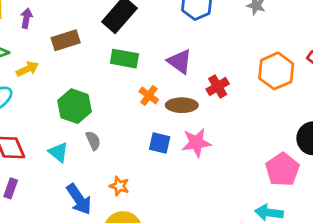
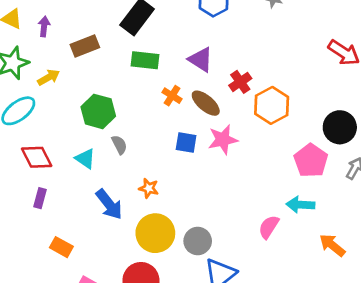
orange hexagon: (276, 71) -> (272, 105), moved
brown ellipse: (182, 105) -> (206, 103), turned 44

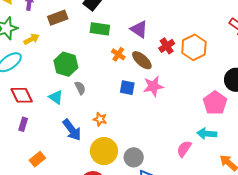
orange hexagon: (272, 105) -> (194, 47), moved
orange rectangle: (61, 247) -> (37, 159), turned -70

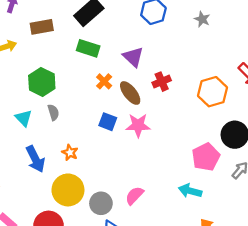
orange hexagon: (194, 47) -> (213, 92), moved
pink semicircle: (184, 149) -> (134, 196), moved

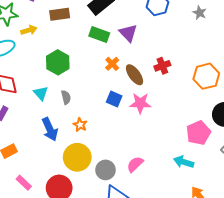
purple triangle: (133, 57) -> (128, 33), moved
gray semicircle: (53, 112) -> (66, 97), moved

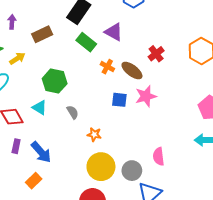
green rectangle: (99, 34) -> (86, 42), turned 36
cyan triangle: (41, 93) -> (40, 108), moved
blue arrow: (50, 129) -> (41, 152), moved
pink semicircle: (135, 164) -> (159, 156), turned -36

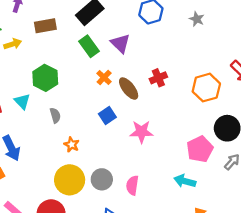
pink star: (146, 96) -> (141, 132), moved
blue square: (119, 100) -> (107, 116), turned 35
gray circle: (132, 171) -> (102, 179), moved

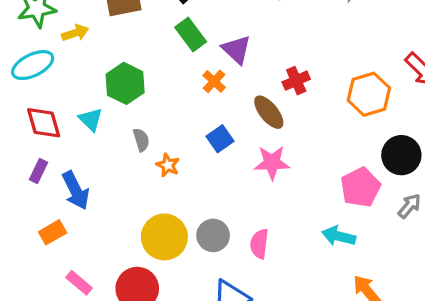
purple triangle: (120, 43) -> (236, 50), moved
brown ellipse: (129, 89) -> (269, 112), moved
orange star: (72, 145) -> (168, 165), moved

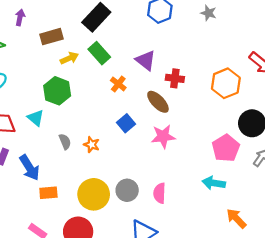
yellow arrow: (75, 33) -> (69, 58), moved
purple triangle: (236, 50) -> (146, 60), moved
red cross: (296, 81) -> (175, 78), turned 36
gray semicircle: (141, 140) -> (65, 142), moved
orange rectangle: (53, 232) -> (48, 193), moved, turned 30

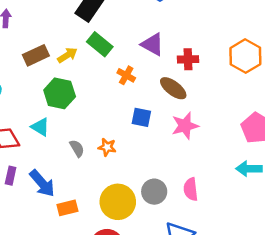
brown rectangle: (52, 37) -> (36, 55), moved
blue square: (126, 123) -> (141, 117), turned -30

